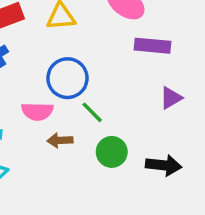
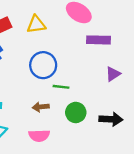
pink semicircle: (37, 111) -> (39, 136), moved
green line: (92, 112) -> (61, 87), turned -35

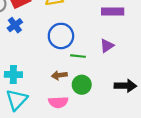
purple triangle: (113, 74) -> (107, 46), moved
green circle: (76, 112) -> (82, 85), moved

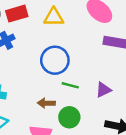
purple triangle: (107, 46) -> (103, 90), moved

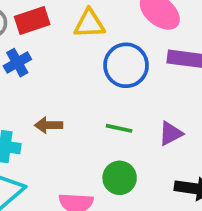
blue circle: (55, 60) -> (126, 65), moved
brown arrow: (46, 103) -> (48, 125), moved

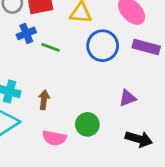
brown arrow: (48, 125) -> (44, 100), moved, turned 90
green line: (119, 128) -> (51, 47), moved

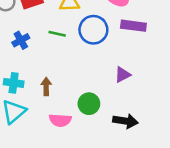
blue cross: (26, 33) -> (21, 40), moved
green line: (51, 47) -> (57, 34), moved
black arrow: (139, 139) -> (125, 121), moved

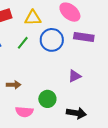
green line: (57, 34) -> (23, 43), turned -64
brown arrow: (46, 86) -> (14, 85), turned 88

